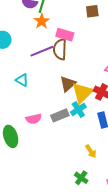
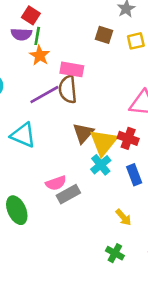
brown square: (92, 11) -> (104, 35), turned 32
cyan triangle: (22, 80) -> (23, 135), size x1.5
gray rectangle: (60, 115) -> (68, 194), moved
pink semicircle: (34, 119) -> (56, 183), moved

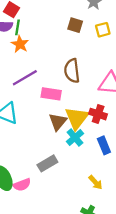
pink rectangle: (72, 69) -> (51, 94), moved
brown semicircle: (68, 89) -> (72, 71), moved
brown triangle: (83, 133) -> (58, 122), moved
pink semicircle: (56, 183) -> (22, 185), moved

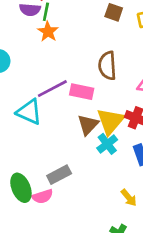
purple line: (25, 78) -> (52, 89), moved
gray rectangle: (47, 163) -> (59, 175), moved

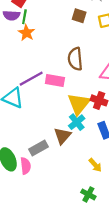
brown triangle: (88, 125) -> (62, 136), moved
pink semicircle: (42, 196) -> (26, 166), turned -77

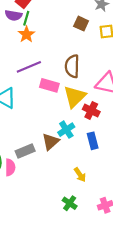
purple line: (31, 79) -> (29, 67), moved
yellow triangle: (79, 104) -> (75, 97), moved

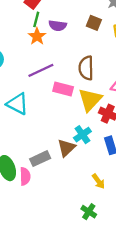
purple semicircle: (14, 15) -> (58, 26), moved

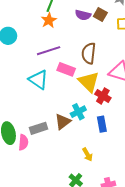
purple semicircle: (58, 26) -> (83, 15), moved
yellow triangle: (90, 100) -> (89, 82), turned -35
cyan triangle: (18, 104) -> (38, 80), moved

